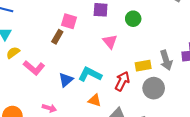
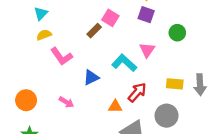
cyan L-shape: (90, 74) -> (124, 63), moved
red arrow: (122, 81) -> (137, 92), moved
gray circle: (154, 88) -> (167, 116), moved
orange triangle: (95, 100) -> (115, 106), turned -32

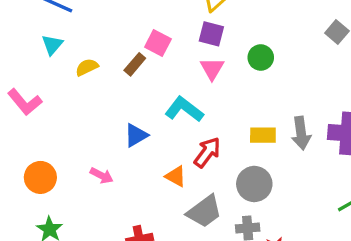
yellow semicircle: (44, 35) -> (87, 67), moved
pink triangle: (147, 50) -> (212, 69), moved
pink L-shape: (62, 56) -> (25, 102), moved
orange triangle: (115, 106) -> (176, 176), turned 32

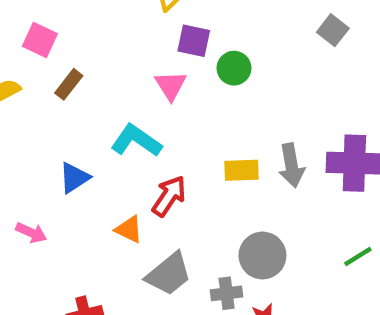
purple square: (211, 34) -> (194, 41), moved
pink square: (158, 43) -> (40, 40), moved
gray circle: (254, 184) -> (262, 255), moved

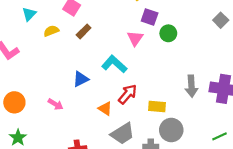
yellow rectangle: (241, 170) -> (157, 107), moved

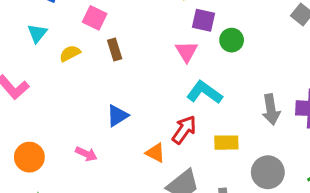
brown rectangle: (84, 31) -> (115, 49), turned -56
cyan L-shape: (114, 64) -> (204, 92), moved
gray circle: (171, 130) -> (268, 172), moved

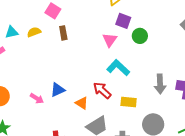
cyan triangle: (37, 33) -> (12, 32), moved, turned 32
blue triangle: (117, 116) -> (58, 90), moved
red arrow: (184, 130) -> (102, 90), turned -90

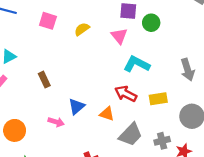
yellow semicircle: (34, 32) -> (82, 29), moved
brown rectangle: (63, 33) -> (44, 80), moved

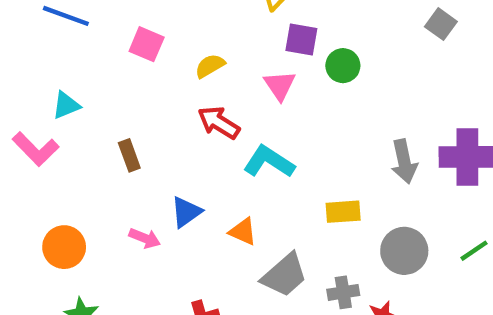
cyan L-shape: (137, 64) -> (269, 162), moved
red arrow: (126, 94) -> (219, 123), moved

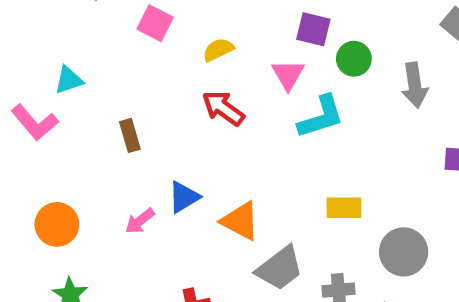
gray arrow: (404, 161) -> (415, 85), moved
cyan L-shape: (269, 162) -> (321, 117), moved, turned 126
orange triangle: (243, 232) -> (240, 221), size x1.4
pink arrow: (145, 238) -> (140, 221), turned 116

